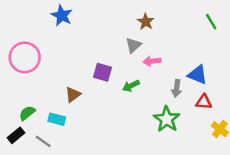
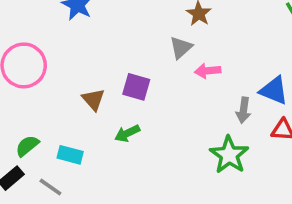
green arrow: (131, 86) -> (127, 133), moved
brown triangle: (73, 95) -> (93, 99), moved, turned -35

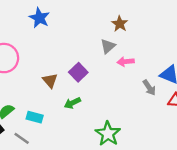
purple square: (136, 87) -> (78, 72), turned 30
gray arrow: (243, 110) -> (149, 88), turned -42
green star: (229, 155) -> (108, 134), moved

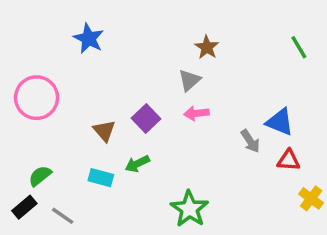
pink arrow: (126, 62) -> (196, 113), moved
cyan rectangle: (35, 117) -> (101, 178), moved

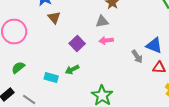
gray triangle: (189, 80) -> (102, 22), turned 32
brown triangle: (104, 131) -> (54, 18), moved
green semicircle: (40, 176) -> (18, 68), moved

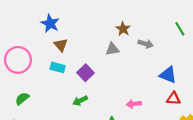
pink arrow: (106, 40) -> (134, 104), moved
gray arrow: (137, 56) -> (146, 44), moved, turned -40
cyan rectangle: (51, 78) -> (58, 67), moved

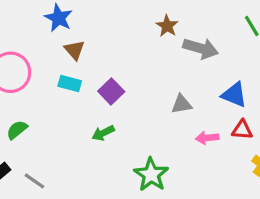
gray arrow: (146, 44) -> (201, 48), size x1.5
gray triangle: (112, 49) -> (181, 104), moved
pink arrow: (134, 104) -> (207, 138), moved

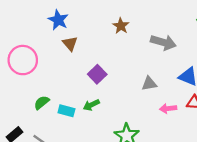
brown star: (167, 26) -> (121, 26), moved
cyan rectangle: (70, 83) -> (66, 111), moved
green semicircle: (17, 130) -> (42, 103), moved

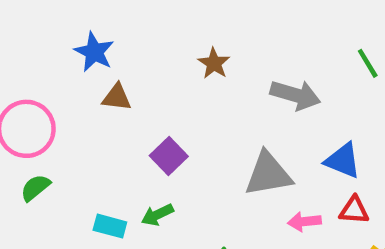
brown triangle: (70, 44) -> (117, 97), turned -42
gray triangle: (149, 84) -> (268, 174), size x1.6
green semicircle: (42, 103) -> (35, 188), moved

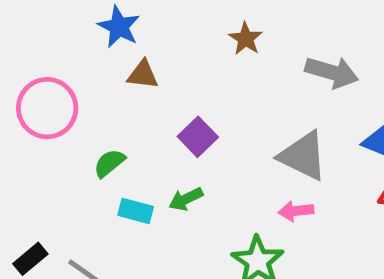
gray triangle: (268, 174) -> (303, 156), turned 36
green semicircle: (35, 188) -> (109, 163), moved
pink arrow: (304, 222) -> (296, 211), moved

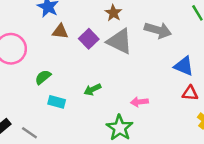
purple square: (198, 137) -> (89, 39), moved
gray triangle: (303, 156) -> (120, 41), moved
green arrow: (186, 199) -> (92, 89), moved

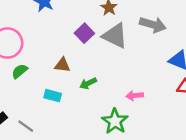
brown triangle: (60, 31) -> (62, 65), moved
green semicircle: (43, 77) -> (20, 71), moved

